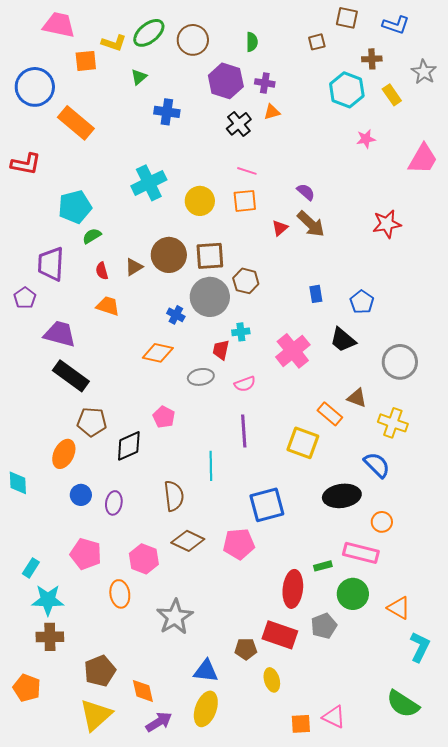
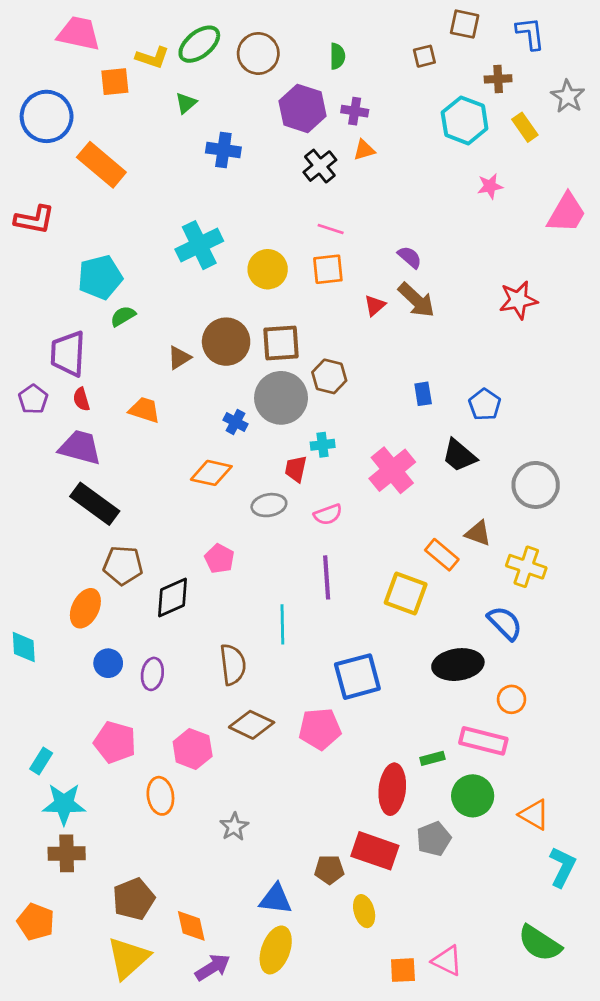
blue L-shape: (396, 25) -> (530, 33), turned -116
red semicircle: (102, 271) -> (81, 399), moved
gray star: (175, 617) -> (234, 827), size x0.6

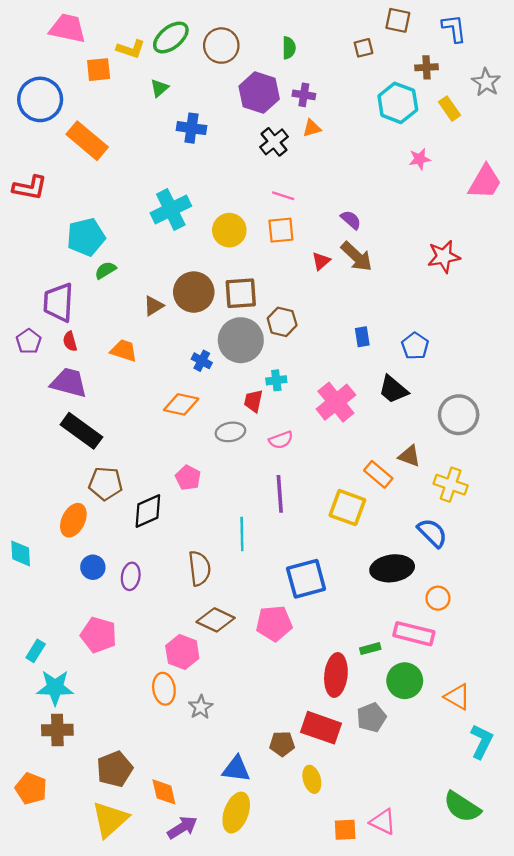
pink hexagon: (193, 749) -> (182, 652), moved
orange ellipse: (160, 796) -> (164, 689), moved

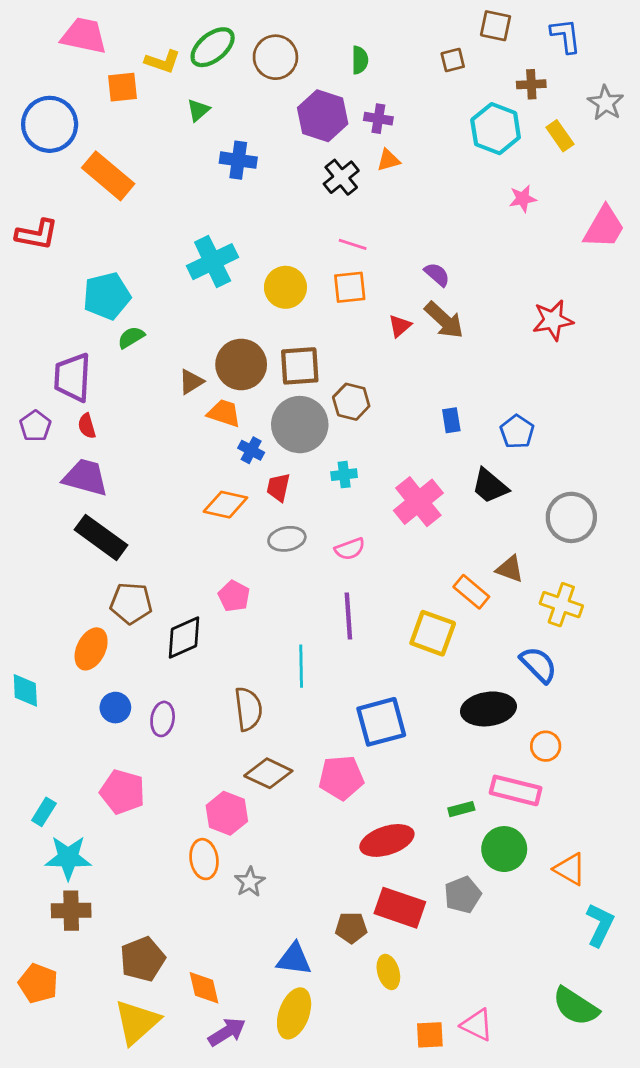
orange trapezoid: (124, 351) -> (224, 413), moved
red trapezoid: (253, 401) -> (278, 487), moved
red ellipse: (336, 675) -> (387, 840), moved, turned 66

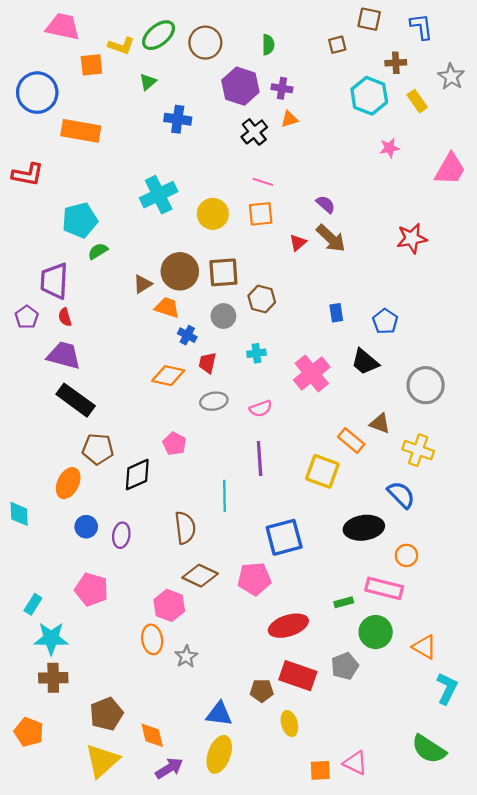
orange rectangle: (108, 176) -> (81, 131), turned -30
gray circle: (300, 425) -> (223, 316), size x0.6

